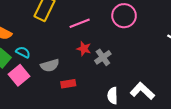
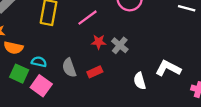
gray semicircle: (50, 65) -> (69, 68), turned 102
red rectangle: (68, 84) -> (95, 72), moved

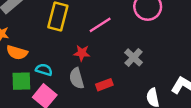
red star: (99, 42) -> (82, 53), moved
green square: (19, 74) -> (21, 81), turned -30

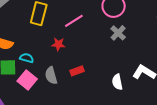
gray cross: (134, 57) -> (118, 33), moved
gray semicircle: (77, 78) -> (51, 75), moved

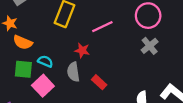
red rectangle: (77, 71) -> (99, 82), turned 56
gray semicircle: (51, 75) -> (73, 72), moved

